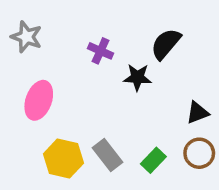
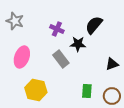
brown circle: (199, 153) -> (112, 96), moved
gray rectangle: (108, 155) -> (61, 59), moved
green rectangle: (153, 160) -> (87, 91), turned -40

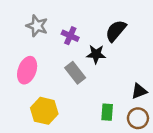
gray star: (15, 21) -> (37, 26), moved
black triangle: (112, 64) -> (139, 91), moved

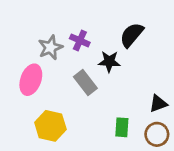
gray star: (37, 26) -> (50, 47), moved, turned 30

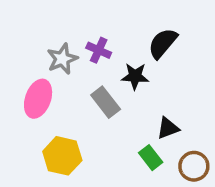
black triangle: (158, 104) -> (168, 128), moved
green rectangle: (122, 127) -> (151, 158), turned -42

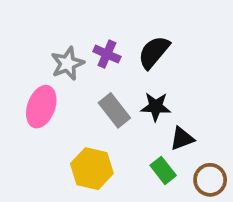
black semicircle: (163, 43) -> (154, 52), moved
black star: (135, 76) -> (156, 107), moved
yellow hexagon: (62, 156) -> (92, 169), moved

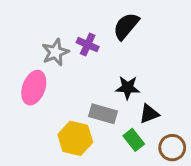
black semicircle: (154, 52) -> (126, 26), moved
gray rectangle: (114, 110) -> (103, 114), moved, turned -36

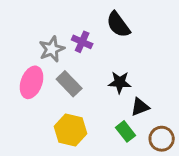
black semicircle: (126, 26) -> (118, 25), turned -76
gray rectangle: (103, 114) -> (69, 84), moved, turned 30

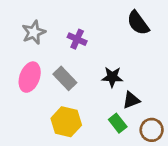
black semicircle: (118, 25) -> (138, 23), moved
gray star: (52, 49) -> (34, 32), moved

